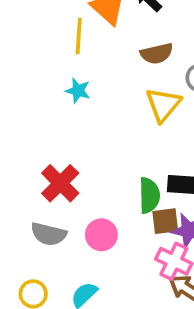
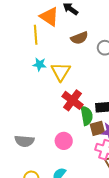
yellow triangle: (163, 105) -> (61, 72), moved
red cross: (60, 183) -> (72, 100), moved
gray semicircle: (49, 234) -> (24, 141), moved

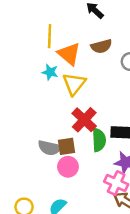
orange triangle: (49, 17) -> (69, 54), moved
brown square: (97, 128) -> (67, 146), moved
gray semicircle: (24, 141) -> (50, 148), moved

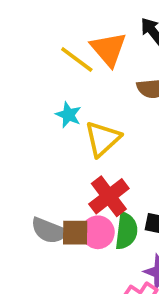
yellow line: (50, 36) -> (77, 59), turned -65
orange triangle: (69, 54) -> (109, 49), moved
pink circle: (68, 167) -> (98, 232), moved

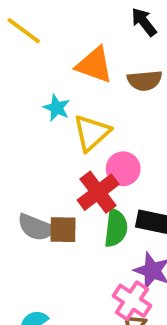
orange triangle: (109, 49) -> (94, 65), moved, turned -30
yellow line: (77, 59) -> (24, 31), moved
pink circle: (98, 232) -> (123, 169), moved

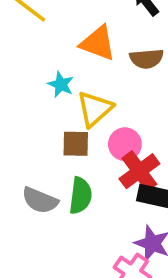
red cross: (98, 192) -> (139, 171), moved
green semicircle: (116, 228) -> (80, 196), moved
brown square: (63, 230) -> (76, 144), moved

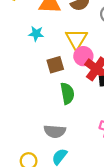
yellow triangle: (95, 109) -> (76, 39), moved
gray semicircle: (40, 200) -> (55, 131), moved

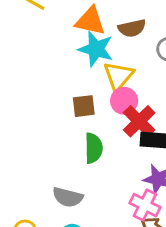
cyan star: (36, 34) -> (96, 49), moved, size x1.6

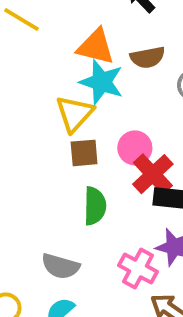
yellow triangle: (118, 76) -> (75, 114), moved
pink cross: (145, 205) -> (138, 268), moved

